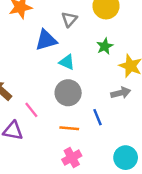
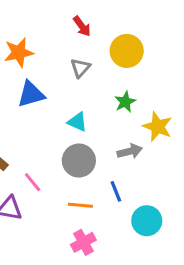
blue triangle: (46, 40) -> (31, 94), moved
gray arrow: (121, 93) -> (130, 151), moved
cyan circle: (126, 158) -> (147, 221), moved

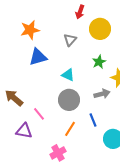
red arrow: (82, 26) -> (80, 12), moved, turned 56
orange line: (80, 205) -> (70, 129), turned -63
pink cross: (83, 242) -> (58, 153), moved

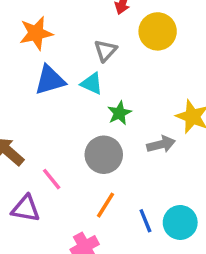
green star: (99, 62) -> (119, 113), moved
cyan triangle: (68, 75) -> (92, 84), moved
blue line: (93, 120) -> (145, 221), moved

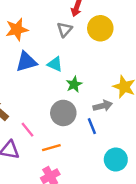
gray triangle: (106, 51) -> (65, 29), moved
orange line: (106, 205) -> (51, 148), moved, turned 42
blue line: (145, 221) -> (92, 126), moved

